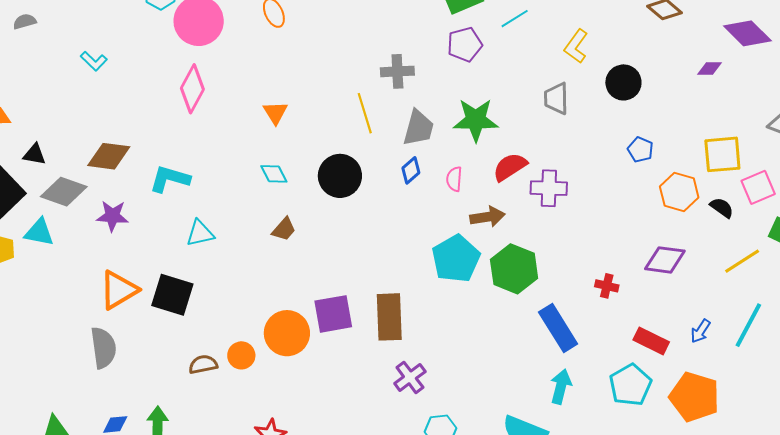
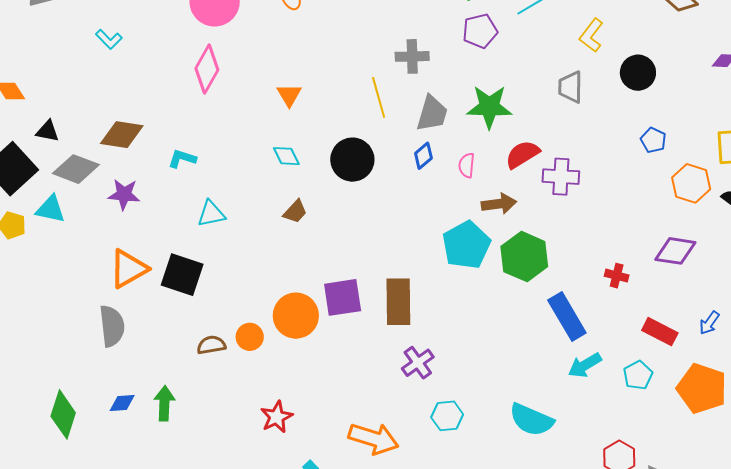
cyan L-shape: (170, 179) -> (182, 159), size x0.7
cyan pentagon: (630, 385) -> (638, 375), size x0.7
cyan arrow: (561, 387) -> (585, 365), moved, turned -136

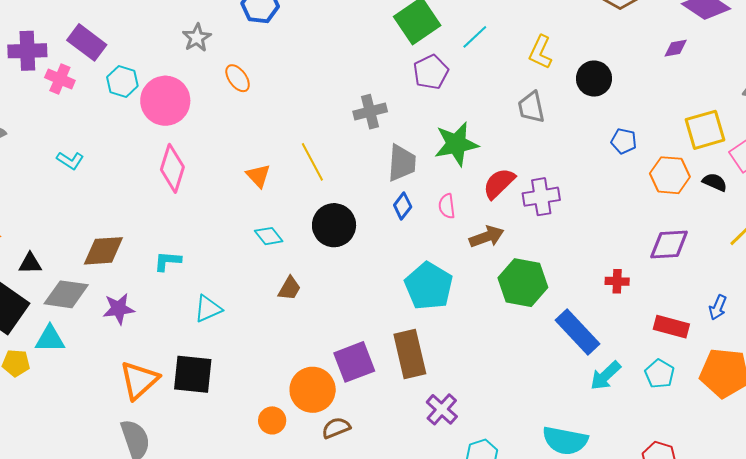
yellow line: (379, 97) -> (312, 162), moved
cyan pentagon: (466, 245) -> (429, 286), moved
brown semicircle: (211, 345) -> (336, 428), moved

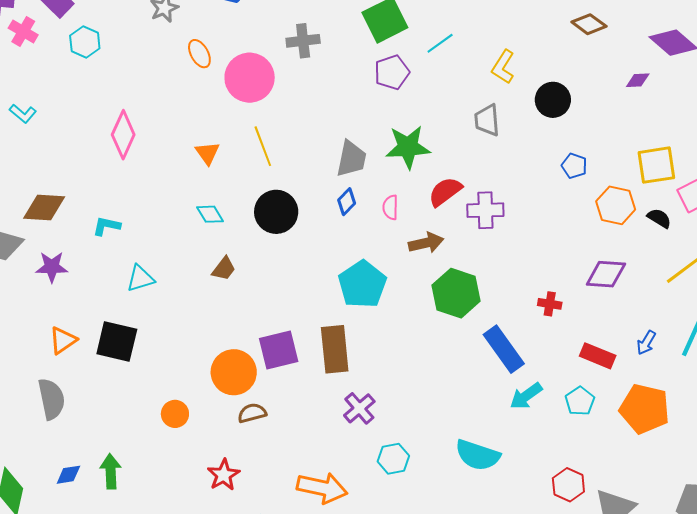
pink circle: (165, 101) -> (250, 78), moved
gray cross: (370, 112) -> (303, 41), moved
orange triangle: (139, 380) -> (63, 340), size x0.7
orange circle: (272, 420) -> (175, 414), moved

